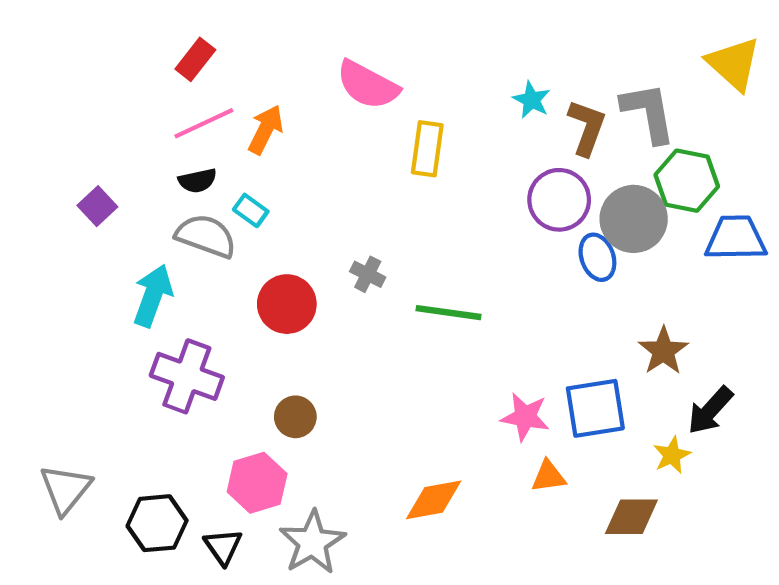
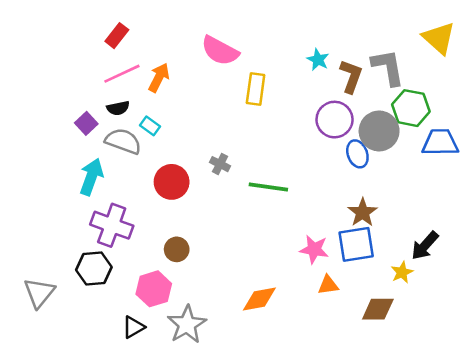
purple square: (97, 206) -> (86, 123), moved
brown star: (663, 351) -> (363, 212), moved
black hexagon: (157, 523) -> (94, 268), moved
black triangle: (223, 547) -> (133, 327), turned 35

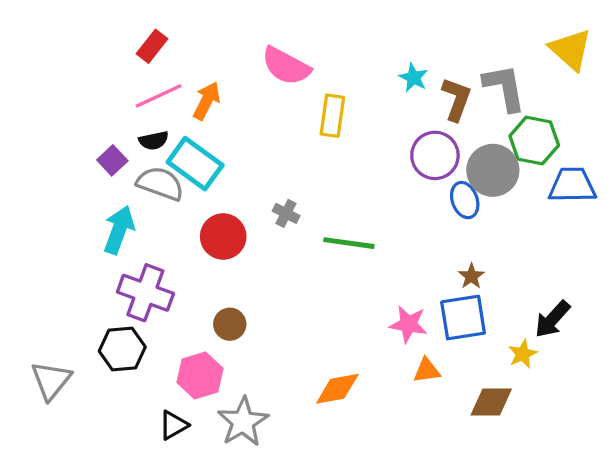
cyan rectangle: (150, 126) -> (195, 164), size x2.0
brown star: (363, 212) -> (471, 276), size x0.7

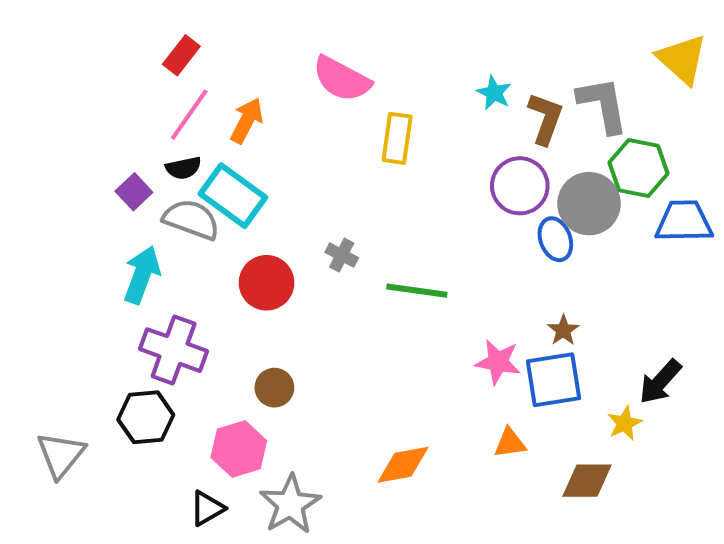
pink line: (159, 96) -> (189, 115), turned -30
pink star: (408, 324) -> (498, 362), moved

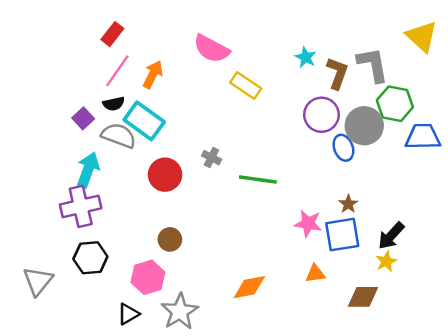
yellow rectangle: (397, 138) -> (246, 85), turned -64
purple cross: (174, 350) -> (81, 206), moved, turned -33
black arrow: (660, 382) -> (391, 236), moved

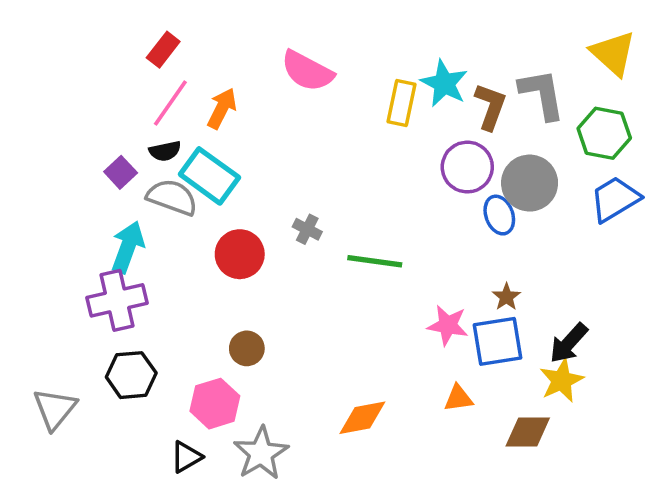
cyan star: (306, 57) -> (444, 83), size x1.5
yellow rectangle: (246, 85) -> (401, 103), moved, turned 68
green hexagon: (395, 104) -> (604, 133), moved
blue trapezoid: (423, 137) -> (615, 199), turned -30
yellow star: (386, 261) -> (562, 380), size x1.4

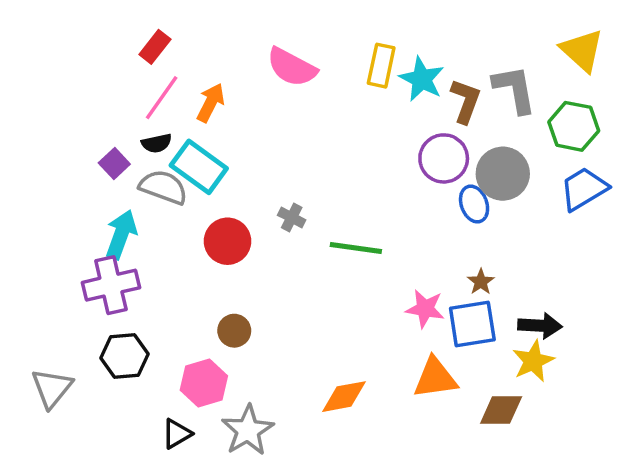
yellow rectangle: (401, 103) -> (381, 66), moved
black arrow: (569, 343) -> (540, 326), turned -129
orange triangle: (458, 398) -> (435, 378), size x1.6

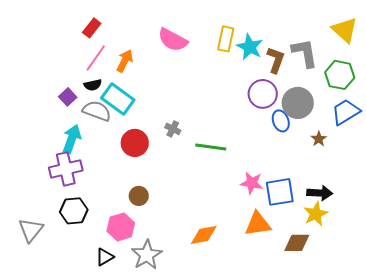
brown star: (481, 282) -> (319, 139), moved

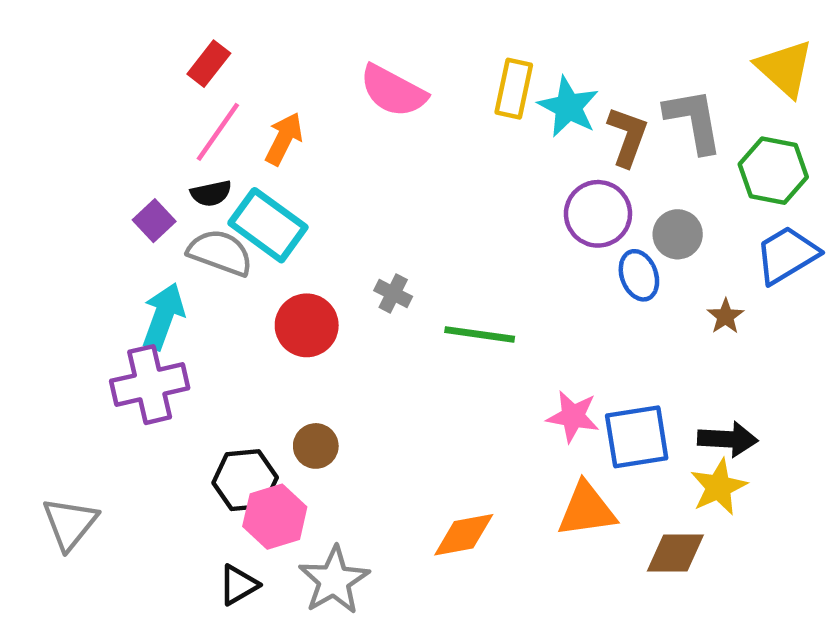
gray circle: (298, 103) -> (678, 234), size x0.7
black hexagon: (74, 211) -> (245, 480), moved

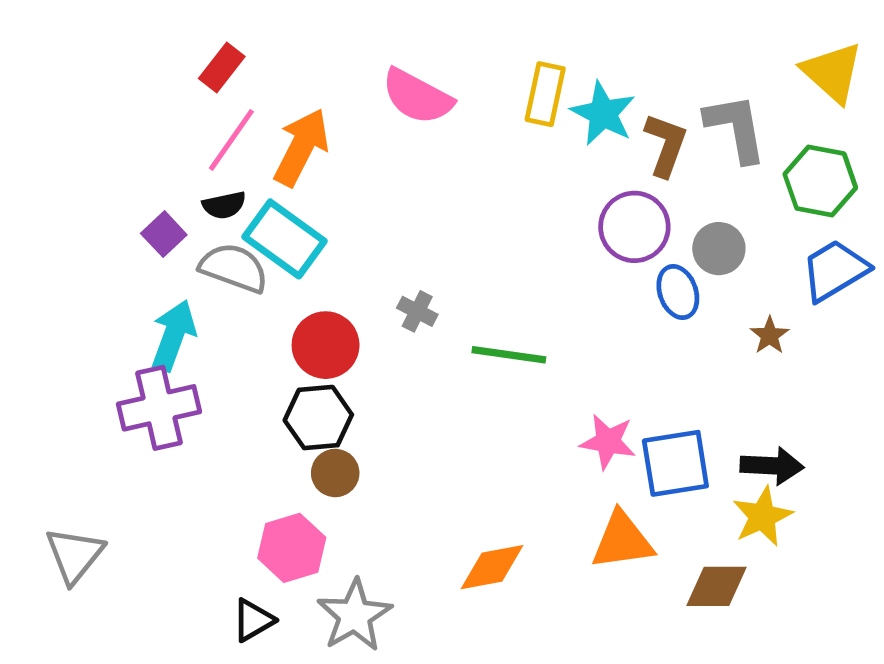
orange arrow: (284, 139) -> (301, 147), size x1.4
black hexagon: (245, 480) -> (318, 418), moved

